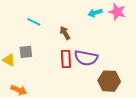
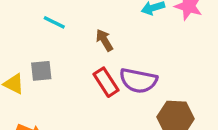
red rectangle: (66, 59) -> (106, 82), turned -30

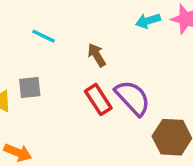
purple semicircle: (138, 81) -> (133, 98), turned -144

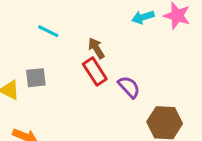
purple semicircle: (133, 98) -> (129, 87), size x0.7
red rectangle: (98, 100) -> (95, 71), moved

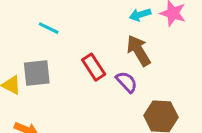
brown arrow: (96, 48) -> (139, 51), moved, size x1.5
gray square: (36, 78) -> (37, 73), size x1.4

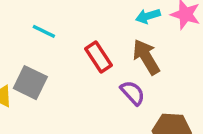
red rectangle: (94, 67) -> (99, 57), moved
gray square: (37, 73) -> (30, 83), turned 32

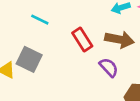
brown arrow: (146, 57) -> (119, 40), turned 132

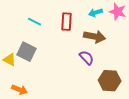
red rectangle: (82, 40) -> (67, 22), moved, turned 36

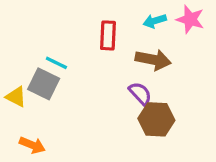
cyan line: (35, 22) -> (56, 63), moved
brown hexagon: (110, 81) -> (156, 119), moved

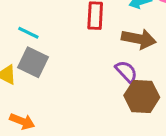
cyan line: (56, 63) -> (28, 33), moved

